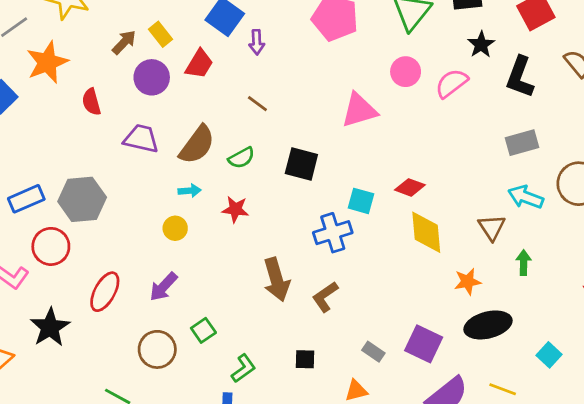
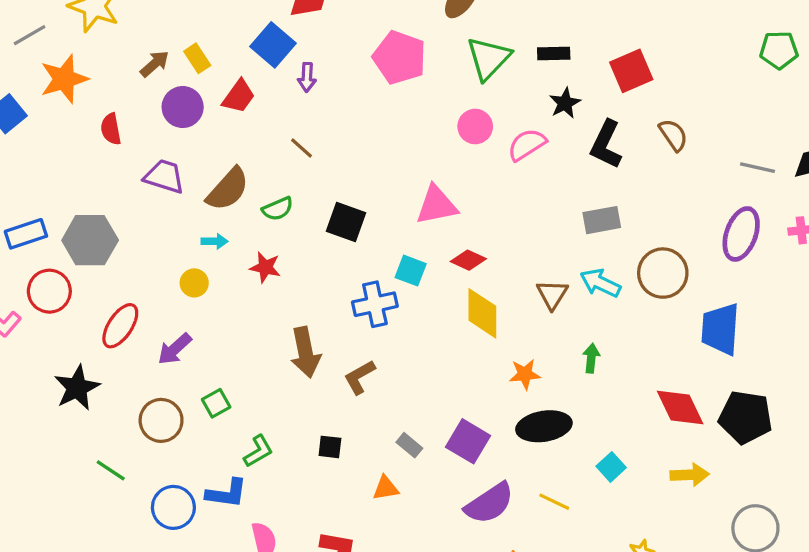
pink triangle: (359, 110) -> (437, 205), moved
brown triangle: (492, 227) -> (552, 294), moved
red ellipse: (105, 292) -> (120, 326), moved
black star: (50, 327) -> (77, 388), moved

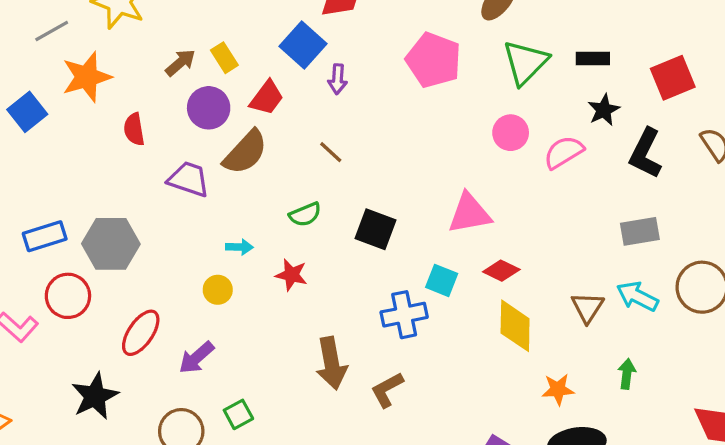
brown semicircle: (228, 189) -> (245, 152), moved

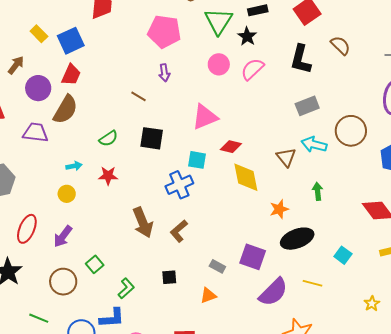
blue square: (303, 45) -> (71, 41), moved, turned 36
yellow rectangle: (224, 58) -> (39, 34), moved
purple arrow: (338, 79) -> (164, 73), moved
black star: (604, 110) -> (247, 36), moved
brown line: (331, 152) -> (138, 96), moved

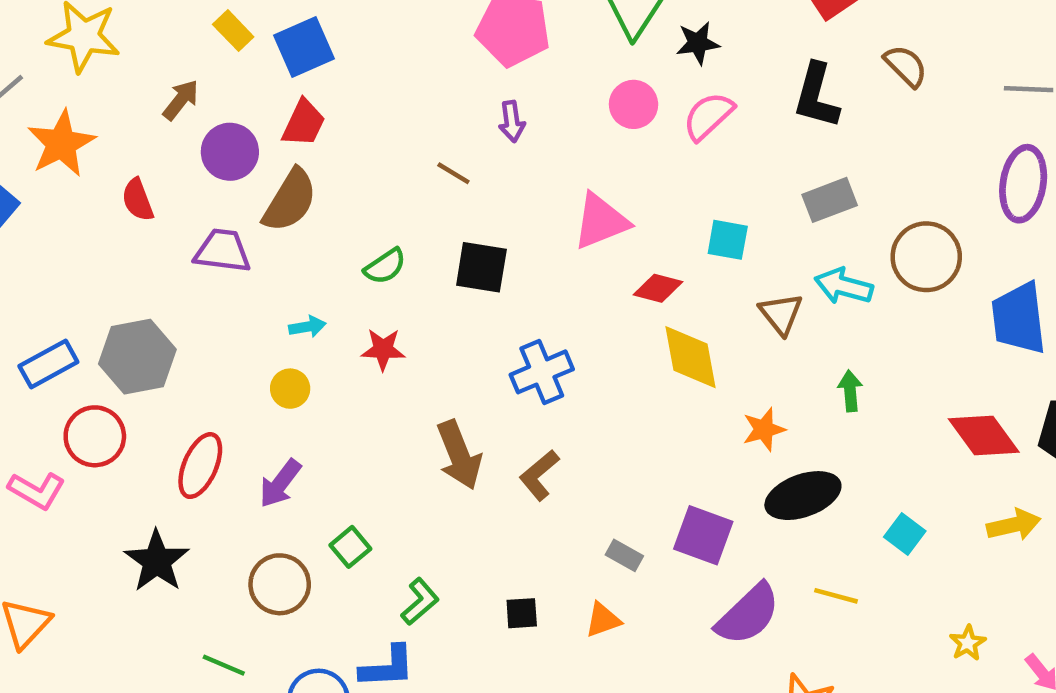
black star: (247, 36) -> (698, 43), turned 30
cyan square: (197, 160) -> (728, 240), moved
black square: (169, 277) -> (522, 613), moved

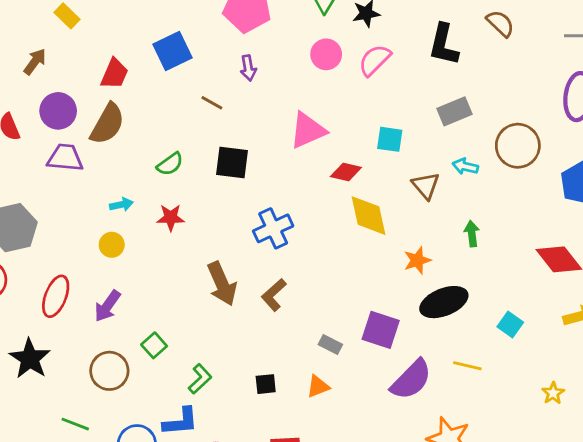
blue square: (304, 47) -> (172, 51), moved
purple circle: (230, 152) -> (58, 111), moved
cyan arrow: (844, 286) -> (465, 166), size x0.7

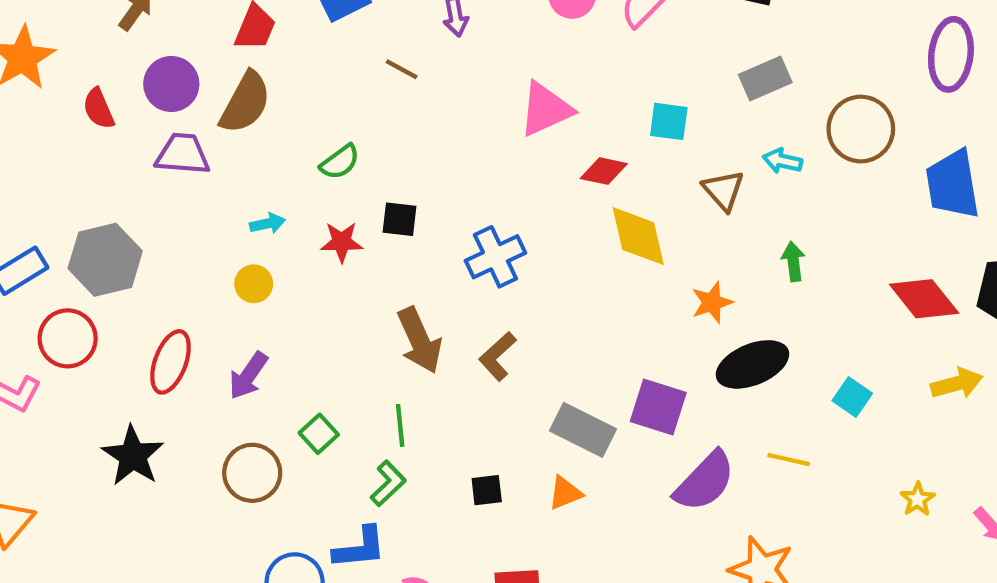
black square: (232, 162) -> (399, 219), moved, size x0.7
gray rectangle: (330, 345) -> (583, 430), size x1.8
green line: (75, 424) -> (400, 425), moved, turned 64

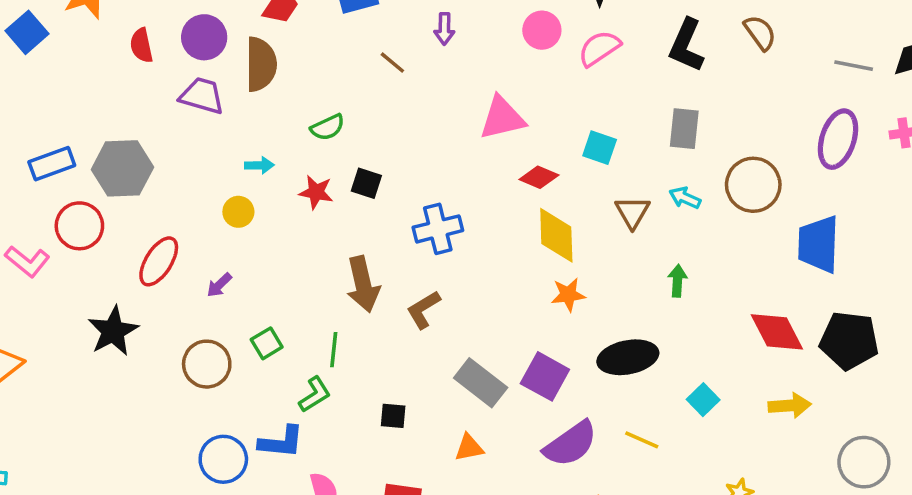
gray rectangle: (765, 78) -> (684, 129), turned -72
brown semicircle: (245, 103) -> (261, 64), turned -40
orange star: (712, 302) -> (568, 295), moved
purple arrow: (248, 376) -> (219, 285), size x0.7
orange triangle: (565, 493) -> (469, 448), moved

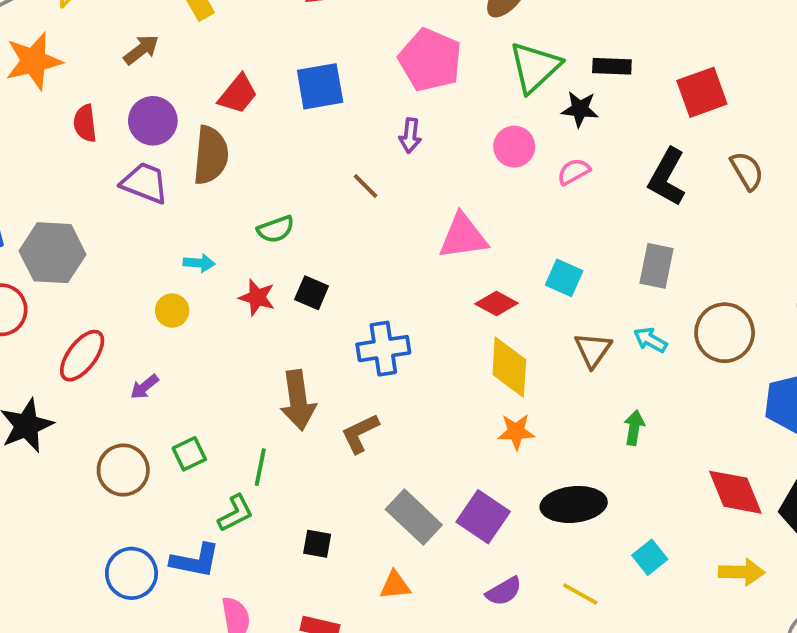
pink semicircle: (599, 48) -> (574, 172), size x0.7
brown line: (392, 63) -> (365, 186), moved
purple semicircle: (570, 444) -> (504, 591), size x0.6

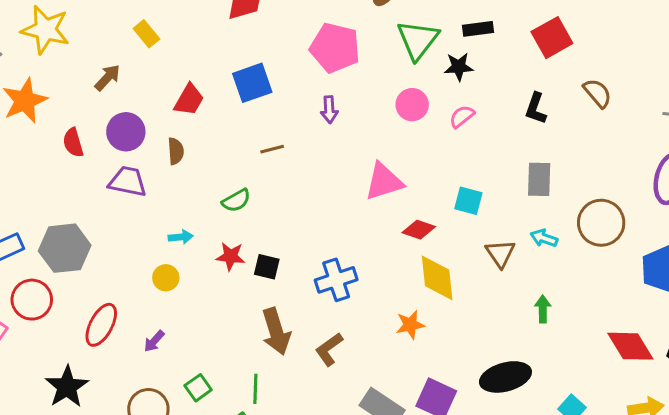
brown semicircle: (211, 155) -> (176, 151), size x0.6
black L-shape: (667, 177) -> (536, 109), size x0.7
brown line: (365, 186) -> (272, 149), moved, turned -50
black square: (312, 293) -> (267, 267), moved
orange star: (516, 432) -> (410, 325), moved

